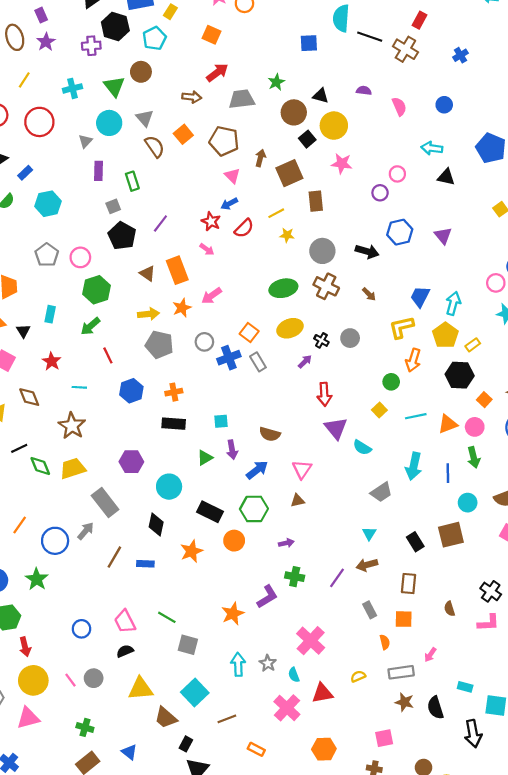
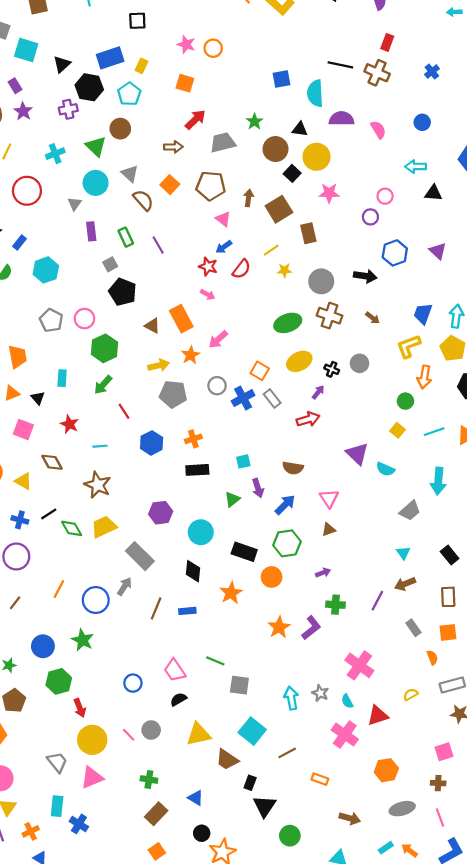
cyan semicircle: (341, 18) -> (315, 93), moved
purple semicircle: (364, 91) -> (342, 119), size x1.6
purple line: (160, 224) -> (158, 245), moved, turned -60
red arrow: (324, 394) -> (308, 419), moved, turned -95
orange star: (233, 614) -> (279, 627), moved

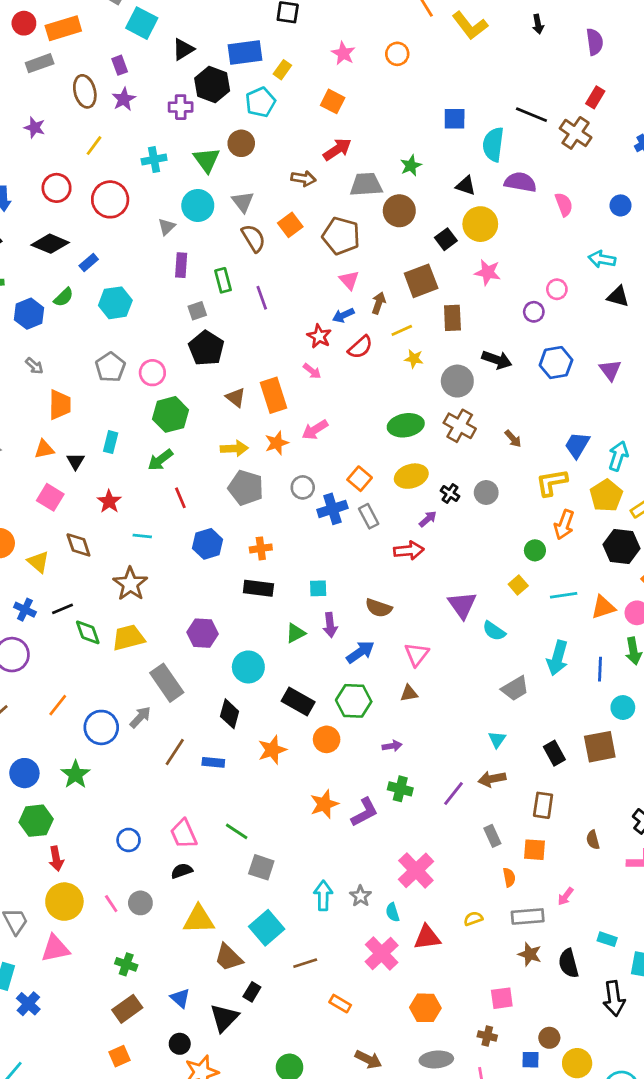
orange circle: (213, 48) -> (397, 54), moved
brown circle: (275, 149) -> (399, 211), moved
brown arrow: (249, 198) -> (379, 303), moved
black arrow: (365, 276) -> (497, 360), moved
black triangle: (265, 806) -> (224, 1018), moved

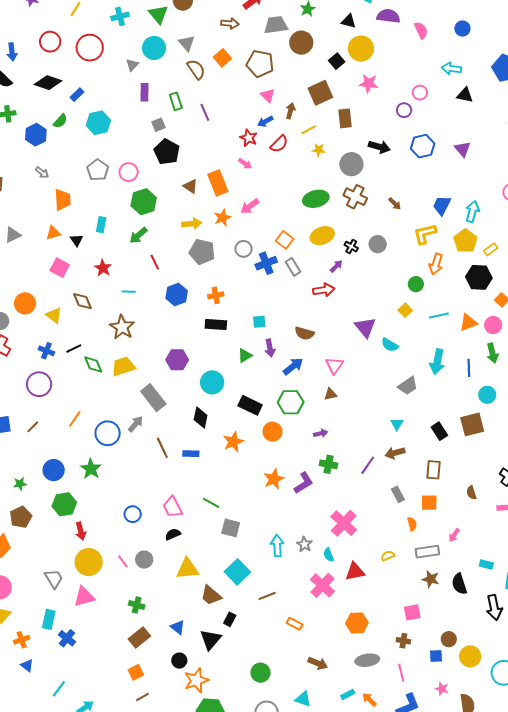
brown line: (175, 752) -> (162, 448), turned -55

